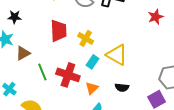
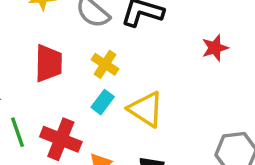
yellow cross: (86, 38) -> (105, 64), moved
cyan rectangle: (93, 62) -> (103, 102), moved

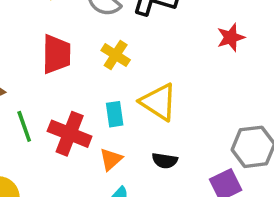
cyan rectangle: (103, 102) -> (115, 114), moved, turned -45

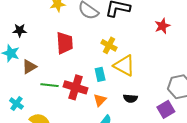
yellow cross: (116, 55) -> (109, 45), moved
green line: (24, 126) -> (50, 85), turned -60

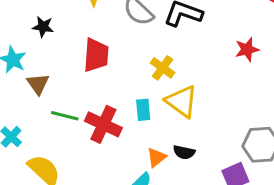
black star: (20, 30) -> (43, 27), moved
brown triangle: (29, 67) -> (38, 84), turned -42
orange triangle: (100, 100) -> (156, 157), moved

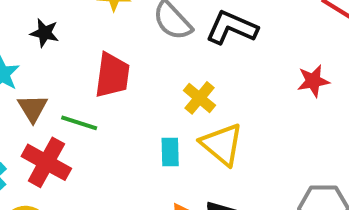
green line: (65, 116) -> (79, 123), moved
red cross: (103, 124) -> (46, 162), moved

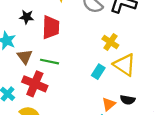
red trapezoid: (112, 75) -> (51, 27), moved
cyan rectangle: (170, 152) -> (98, 72), turned 40

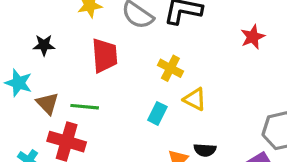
red trapezoid: (51, 27) -> (105, 56), moved
yellow triangle: (125, 65) -> (195, 99), size x0.7

